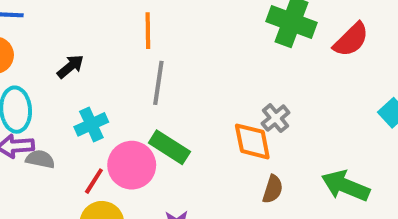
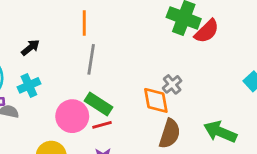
red semicircle: (351, 40) -> (207, 31), moved
cyan cross: (91, 124) -> (29, 85), moved
red line: (94, 181) -> (102, 125), moved, turned 42
brown semicircle: (273, 189) -> (170, 134), size x1.5

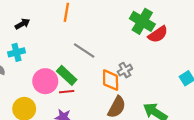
gray line: (91, 59) -> (84, 51), moved, turned -75

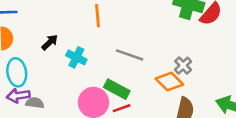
cyan cross: (16, 52) -> (76, 57), moved, turned -35
orange diamond: (111, 80) -> (169, 82), turned -30

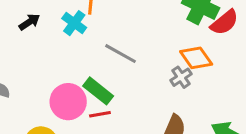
cyan cross: (76, 57) -> (74, 23), moved
orange diamond: (169, 82) -> (196, 58), moved

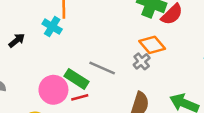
black arrow: (29, 22) -> (17, 40), moved
gray line: (120, 54) -> (102, 68), moved

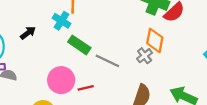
orange diamond: (152, 45) -> (155, 40), turned 50
green rectangle: (77, 79) -> (79, 45), moved

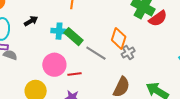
cyan cross: (61, 21) -> (59, 31), moved, turned -35
orange diamond: (155, 40) -> (119, 38), moved

